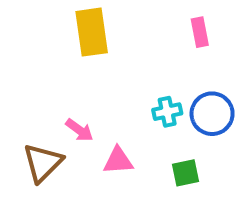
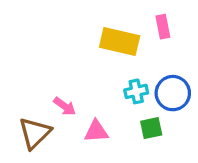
yellow rectangle: (92, 32) -> (120, 42), moved, turned -69
green square: (186, 173) -> (151, 128), moved

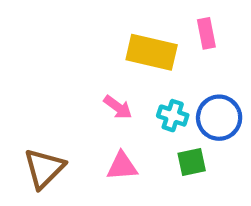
cyan cross: (136, 91) -> (173, 116), turned 30
pink arrow: (65, 106) -> (118, 107), moved

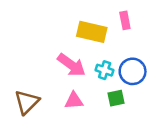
pink arrow: (118, 107) -> (71, 65), size x1.6

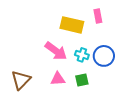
green square: (116, 98) -> (82, 80), moved

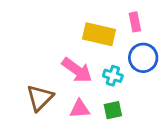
blue circle: (104, 56) -> (143, 58), moved
brown triangle: (21, 80) -> (40, 98), moved

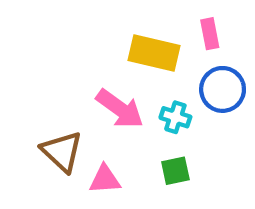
brown triangle: (40, 98) -> (62, 152), turned -32
pink triangle: (80, 109) -> (105, 179), moved

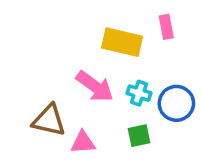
blue circle: (223, 89) -> (176, 103), moved
brown triangle: (62, 152) -> (49, 120), turned -30

